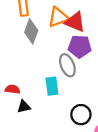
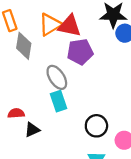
gray ellipse: (67, 65) -> (57, 77), moved

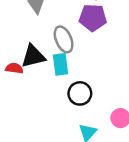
black circle: (96, 126) -> (80, 93), moved
black triangle: (32, 130) -> (33, 56), moved, size x1.5

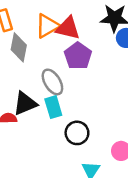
purple pentagon: (93, 18) -> (78, 56), turned -30

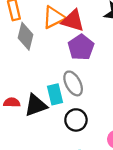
gray ellipse: (52, 82) -> (73, 83), moved
black triangle: (25, 103) -> (36, 105), moved

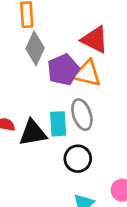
orange triangle: (54, 17) -> (87, 73), moved, turned 30
purple pentagon: (81, 47) -> (63, 70), moved

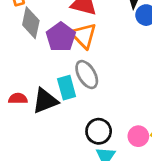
orange triangle: (87, 73) -> (84, 36), turned 44
black circle: (78, 159) -> (99, 131), moved

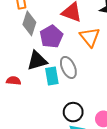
orange triangle: (84, 36) -> (90, 37), moved
black triangle: (45, 101) -> (37, 61), moved

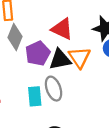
black triangle: (37, 61) -> (60, 59), moved

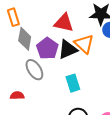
gray ellipse: (54, 89) -> (34, 70), moved
cyan rectangle: (35, 96) -> (73, 83), moved

